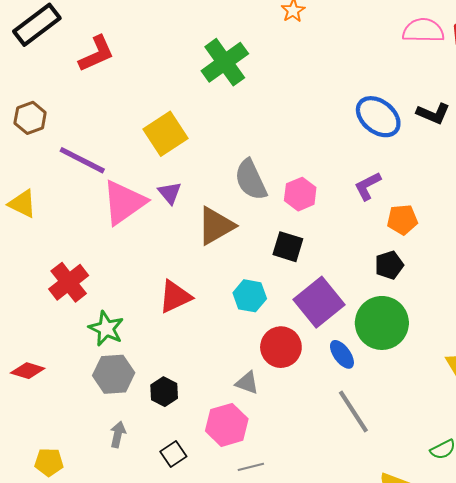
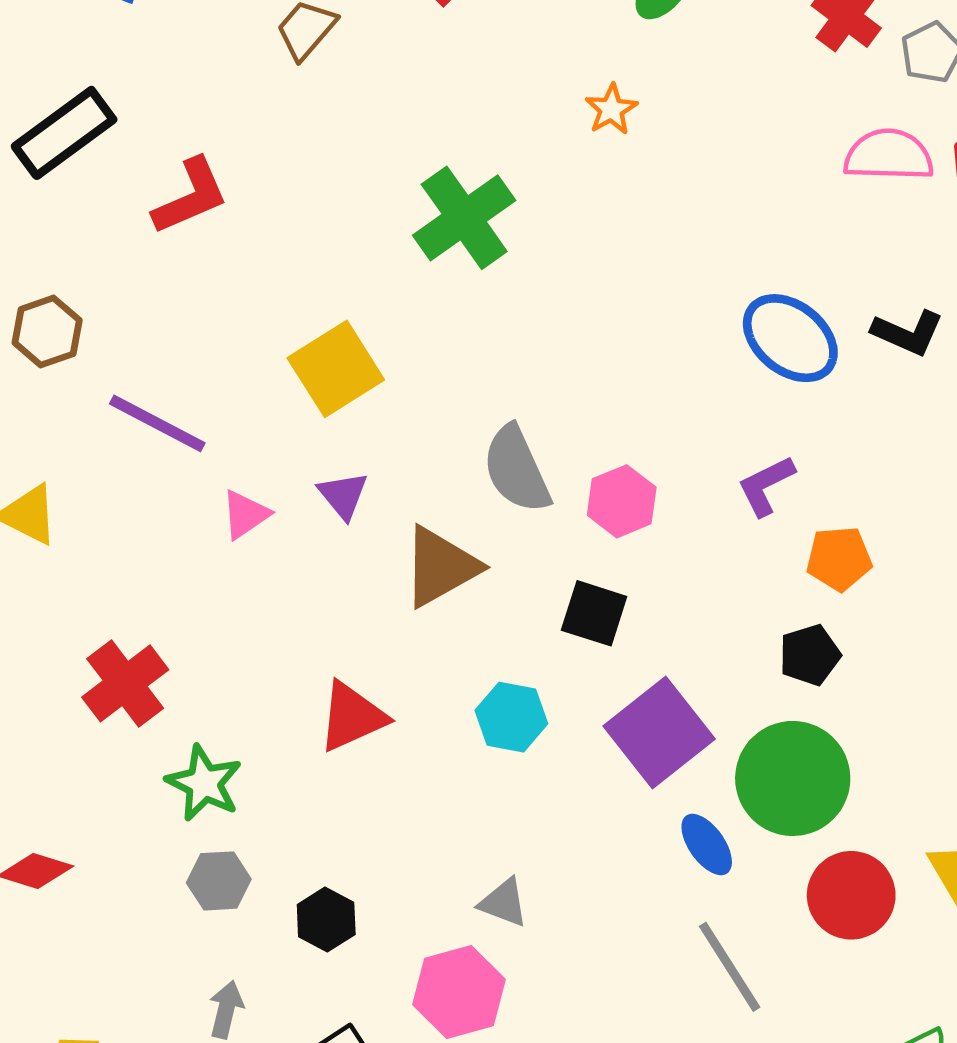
pink triangle: (124, 202) -> (245, 514), size x0.5
red circle: (281, 347) -> (851, 895), moved
gray hexagon: (114, 374) -> (219, 881), size x0.7

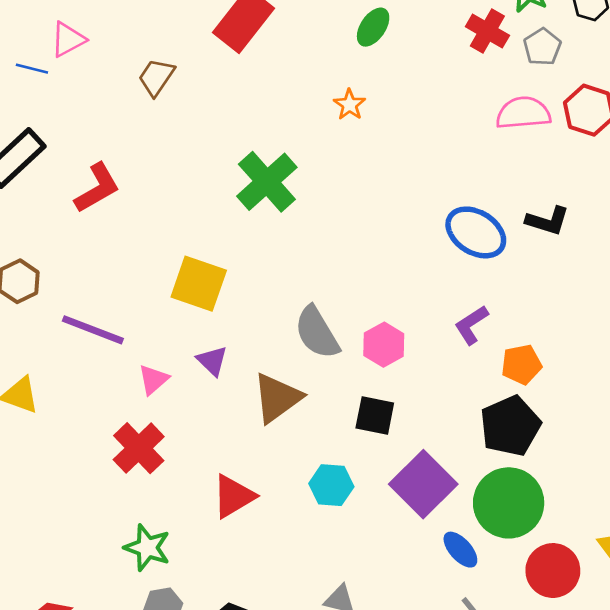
yellow square: (336, 369) -> (199, 284), turned -32
black pentagon: (810, 655) -> (510, 426), size x1.6
red cross: (125, 683) -> (139, 448), moved

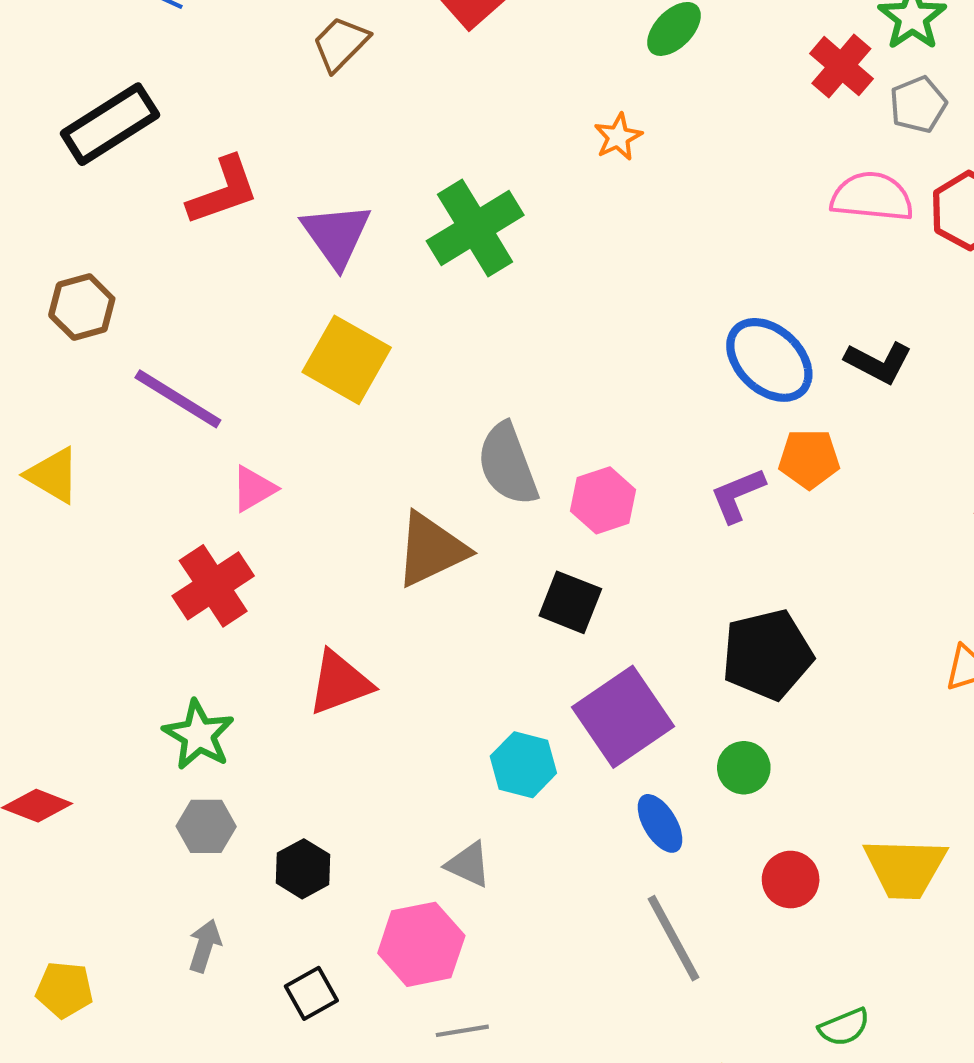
purple triangle: (212, 361) -> (336, 235), moved, size x1.5
orange pentagon: (521, 364) -> (809, 459), moved
cyan hexagon: (331, 485) -> (523, 765), moved
green circle: (509, 503) -> (744, 768), size x0.5
red circle: (553, 571) -> (791, 880), size x0.7

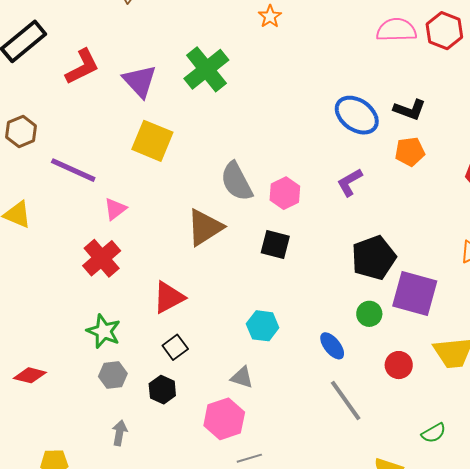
orange pentagon: (809, 459) -> (410, 152), moved
purple square: (623, 717) -> (415, 294), moved, turned -33
black square: (311, 993) -> (175, 347), moved

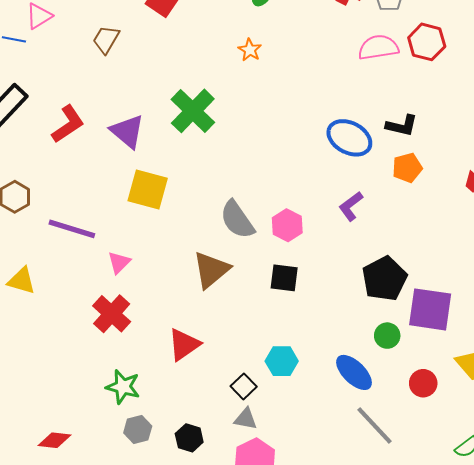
blue ellipse: (332, 346) -> (354, 372), size x1.4
black square: (175, 347) -> (244, 386), moved
gray triangle: (242, 377) -> (246, 419), moved

